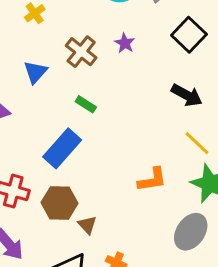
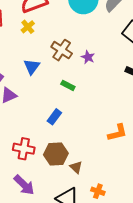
purple star: (125, 43) -> (88, 57), moved
blue rectangle: (62, 148) -> (54, 117), size x0.6

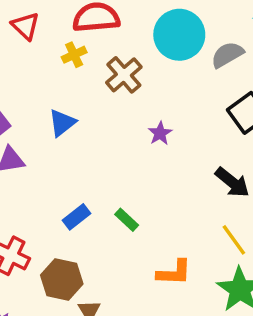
brown cross: (62, 50) -> (124, 75), moved
green rectangle: (68, 85) -> (127, 220), moved

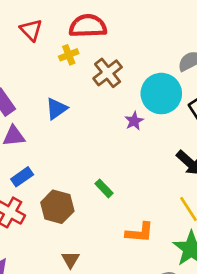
cyan circle: (179, 35) -> (161, 94), moved
blue rectangle: (77, 217) -> (22, 177), moved
brown hexagon: (62, 279) -> (57, 207), moved

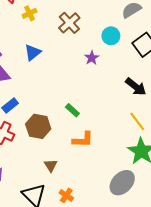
yellow cross: (69, 55) -> (30, 13), moved
cyan circle: (161, 94) -> (111, 36), size x0.6
orange L-shape: (140, 233) -> (83, 140), moved

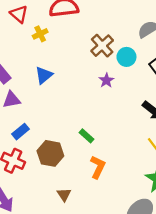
brown cross: (69, 23) -> (102, 46), moved
orange L-shape: (83, 140) -> (98, 167), turned -65

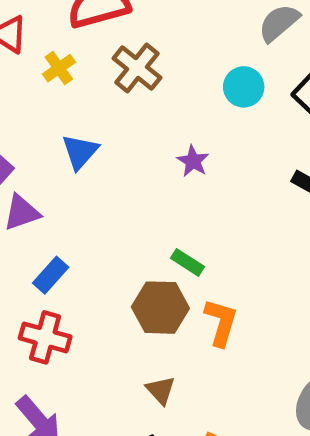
brown cross: (102, 46) -> (137, 68), moved
purple star: (106, 80) -> (193, 161), moved
brown hexagon: (50, 153) -> (160, 308), moved

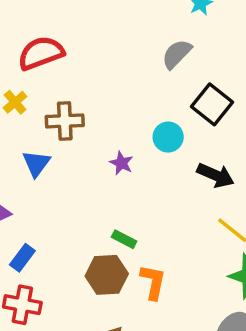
brown cross: (137, 68) -> (65, 121), moved, turned -36
cyan circle: (244, 87) -> (168, 137), moved

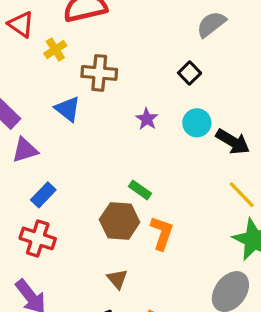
black square: (212, 104) -> (190, 73), moved, size x0.6
cyan circle: (168, 137) -> (197, 123), moved
blue triangle: (36, 163) -> (68, 109), turned -36

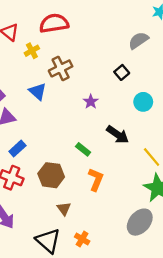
brown cross: (99, 73) -> (61, 68), turned -35
cyan circle: (197, 123) -> (143, 102), moved
black arrow: (233, 142) -> (118, 135), moved
brown hexagon: (120, 221) -> (51, 175), moved

